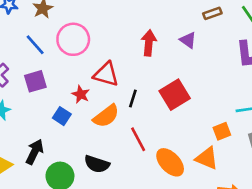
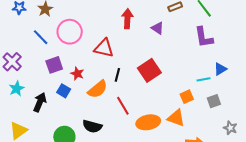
red arrow: (149, 43) -> (127, 19), moved
red triangle: (106, 74) -> (104, 48), moved
purple square: (35, 81) -> (54, 65), moved
black arrow: (35, 152) -> (40, 102), moved
orange ellipse: (170, 162) -> (148, 122), turned -55

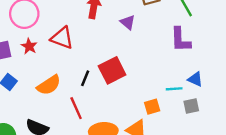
blue triangle: (220, 69) -> (195, 79), turned 48
red star: (77, 74) -> (29, 46), moved
black line: (117, 75) -> (85, 78), moved
gray square: (214, 101) -> (191, 106), moved

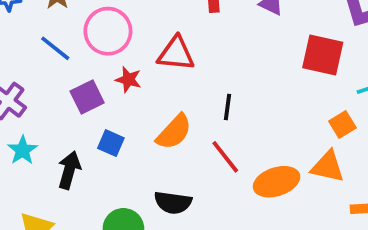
red square: (112, 70) -> (323, 55), moved, turned -36

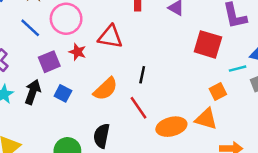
black arrow: (69, 170) -> (33, 92), moved
black semicircle: (173, 203) -> (102, 136), turned 90

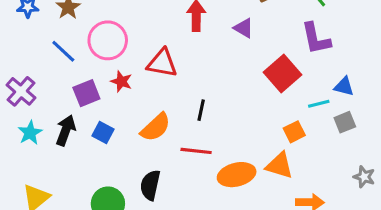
red square: (208, 44) -> (282, 74), turned 32
red line: (138, 108) -> (196, 151), turned -50

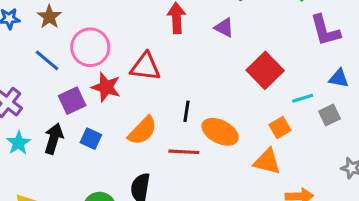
purple L-shape: (316, 39) -> (325, 30), moved
red star: (121, 81) -> (106, 87), size x1.4
blue triangle: (344, 86) -> (339, 78), moved
orange ellipse: (237, 175) -> (220, 132), moved, turned 44

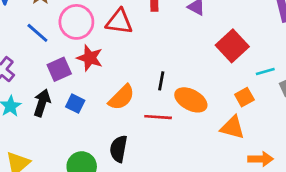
red triangle: (145, 67) -> (119, 22), moved

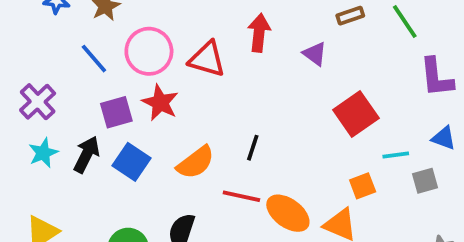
orange ellipse: (191, 100) -> (288, 213), moved
blue square: (75, 104) -> (131, 162), size x1.4

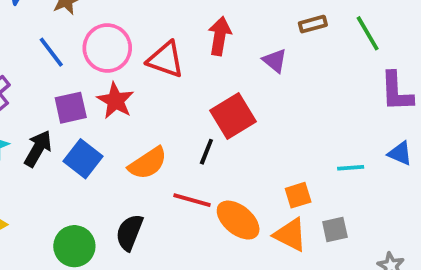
red square: (356, 114) -> (233, 116), moved
gray square: (425, 181) -> (335, 230), moved
orange square: (363, 186) -> (298, 195), moved

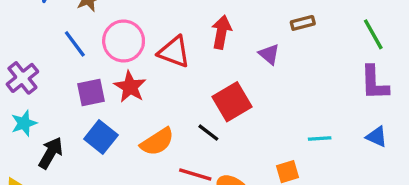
green line: (368, 33) -> (373, 34), moved
black arrow: (38, 149) -> (51, 153), moved
black line: (206, 152) -> (208, 133), turned -75
cyan line: (351, 168) -> (320, 139), moved

